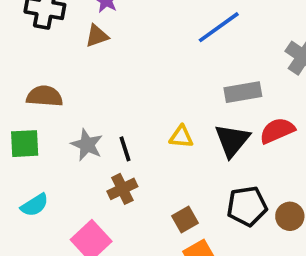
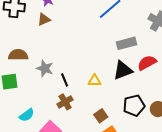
yellow triangle: (181, 137) -> (95, 81), moved
black triangle: (232, 140) -> (123, 70), turned 35
gray star: (87, 145) -> (45, 68), moved
cyan semicircle: (35, 205) -> (27, 115), moved

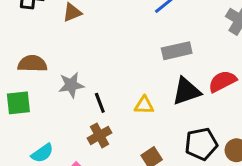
gray rectangle: (126, 43) -> (177, 51), moved
gray star: (45, 68) -> (71, 85), turned -30

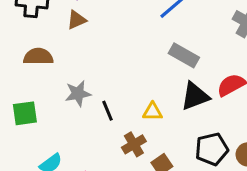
gray rectangle: (177, 51) -> (184, 55), turned 44
brown semicircle: (32, 64) -> (38, 57), moved
brown cross: (100, 135) -> (134, 144), moved

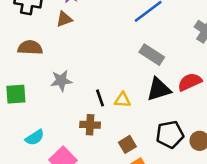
black line: (108, 111) -> (100, 98), moved
brown cross: (134, 144) -> (90, 125), moved, turned 30

